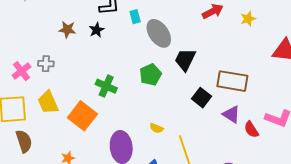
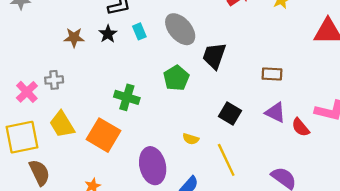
cyan rectangle: (135, 17) -> (139, 31), moved
brown rectangle: (232, 81) -> (272, 74), size x0.6
black square: (202, 98) -> (230, 113), moved

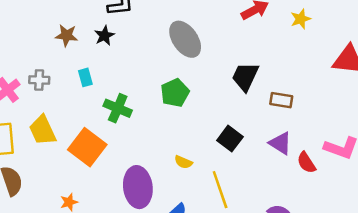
cyan rectangle: (139, 31) -> (85, 77), moved
black trapezoid: (214, 56) -> (245, 77), moved

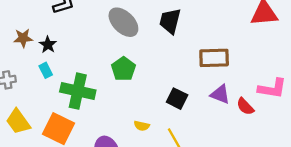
black star: (104, 36) -> (48, 45), moved
black trapezoid: (245, 77) -> (170, 21), moved
brown rectangle: (281, 100) -> (214, 58), size x1.5
green cross: (118, 108) -> (78, 91), size x1.4

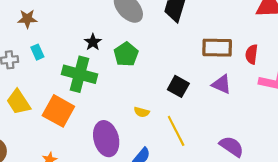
black star: (48, 45) -> (93, 42), moved
cyan rectangle: (46, 70) -> (37, 52), moved
red semicircle: (245, 106) -> (252, 54), moved, turned 48

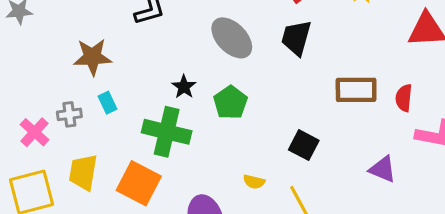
brown star: (27, 19) -> (92, 57), size x1.4
purple triangle: (222, 84) -> (383, 169), moved
yellow trapezoid: (18, 102) -> (83, 172), turned 44

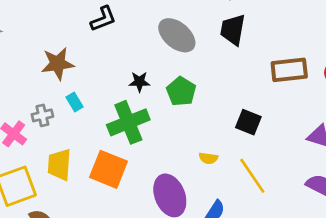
black star: (184, 87) -> (139, 82), turned -30
green cross: (167, 132) -> (128, 122), turned -30

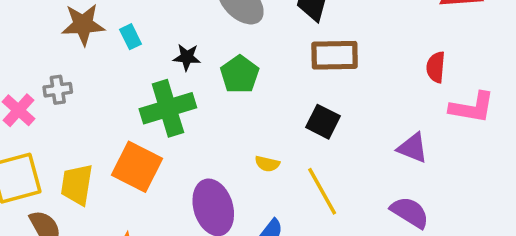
brown rectangle: (289, 70) -> (335, 55), moved
cyan rectangle: (74, 102) -> (131, 37), moved
yellow trapezoid: (59, 165) -> (77, 185), moved

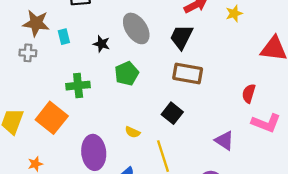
black star: (187, 57) -> (102, 44), moved
gray cross: (58, 90) -> (28, 53), moved
green cross: (168, 108) -> (78, 86), size x0.7

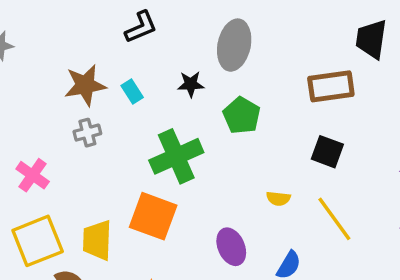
gray ellipse: (136, 28) -> (234, 45), turned 64
black trapezoid: (181, 37) -> (371, 39), moved
green cross: (78, 86) -> (176, 156), size x1.4
purple ellipse: (94, 152) -> (231, 247), size x0.7

